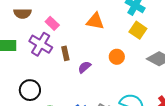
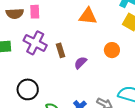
pink rectangle: (52, 23) -> (35, 12), moved, turned 48

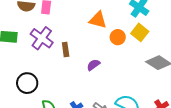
orange circle: (112, 50) -> (118, 37), moved
purple semicircle: (80, 63) -> (93, 65), moved

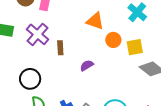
yellow square: (140, 32) -> (135, 47), moved, turned 36
black circle: (27, 83) -> (30, 79), moved

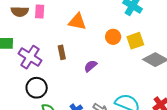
orange triangle: (95, 21) -> (77, 22), moved
purple cross: (38, 34) -> (30, 57), moved

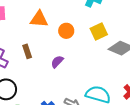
orange circle: (113, 37) -> (66, 31), moved

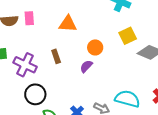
orange circle: (66, 31) -> (95, 47), moved

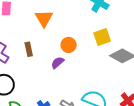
orange triangle: (68, 24) -> (44, 18), turned 48

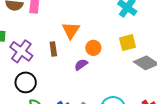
orange triangle: (44, 18) -> (71, 30), moved

